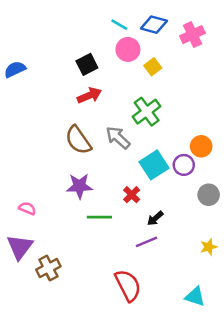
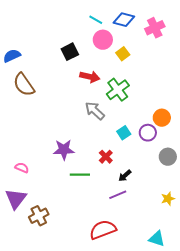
red arrow: (89, 95) -> (90, 77), moved, turned 36
brown semicircle: (78, 140) -> (24, 85), moved
cyan square: (154, 165) -> (124, 133), size x0.6
red semicircle: (128, 285) -> (103, 230), turned -84

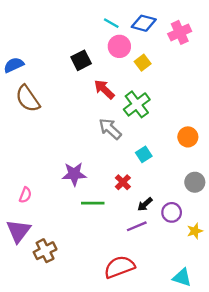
red arrow: (90, 77) -> (104, 89), turned -150
purple circle: (148, 133) -> (172, 212), moved
pink semicircle: (22, 168) -> (25, 195), turned 88

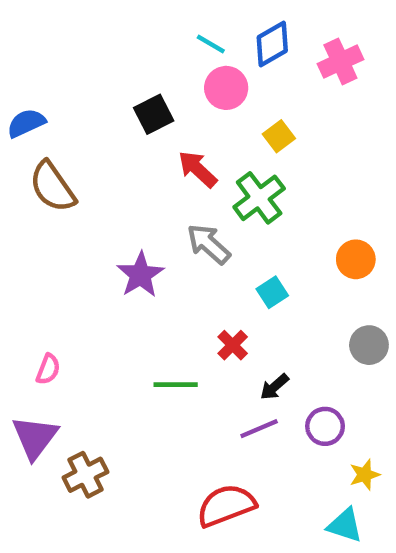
blue diamond: (144, 23) -> (272, 44), turned -45
yellow square: (143, 63) -> (279, 136), moved
purple star: (74, 174) -> (140, 275), moved, turned -30
purple circle: (172, 212) -> (325, 426), moved
yellow star: (195, 231) -> (365, 475), moved

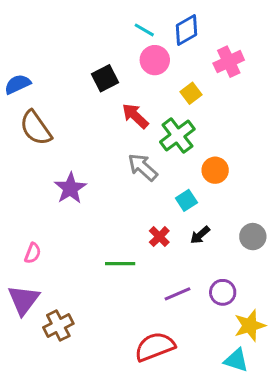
pink cross: (340, 62) -> (229, 62), moved
orange circle: (356, 259) -> (215, 170), moved
purple star: (140, 275) -> (70, 188), moved
black arrow: (274, 387) -> (200, 235), moved
yellow star: (365, 475) -> (250, 326), size x1.5

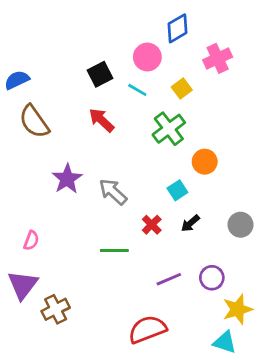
cyan line: (144, 30) -> (137, 90), moved
red arrow: (135, 116) -> (101, 120), moved
gray arrow: (143, 167) -> (113, 192), moved

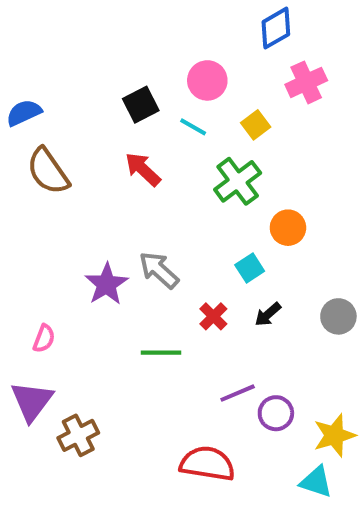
blue diamond: (177, 28) -> (276, 28), moved
purple star: (67, 179) -> (106, 284), moved
purple circle: (212, 278) -> (276, 413), moved
red semicircle: (147, 329) -> (207, 464), turned 30

